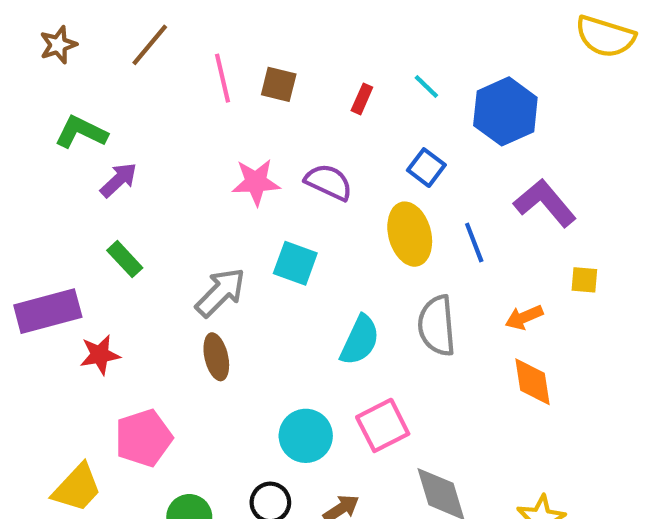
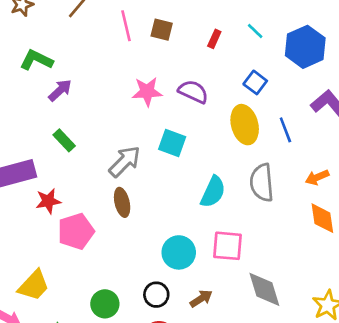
pink square: (383, 425) -> (227, 246), turned 32
pink pentagon: (144, 438) -> (76, 231), moved

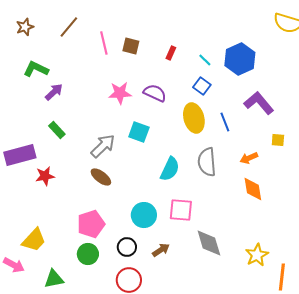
cyan line: (255, 31) -> (205, 60), moved
brown ellipse: (122, 202) -> (101, 177), turned -40
pink pentagon: (76, 231) -> (91, 224), moved

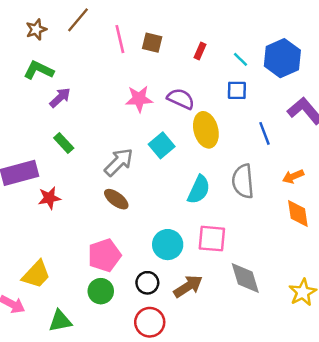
brown star: (25, 27) -> (36, 29), moved
blue square: (202, 86) -> (237, 90), turned -36
yellow ellipse: (194, 118) -> (206, 130), moved
cyan square: (139, 132) -> (162, 145), turned 30
brown arrow: (161, 250) -> (188, 286), size x1.4

